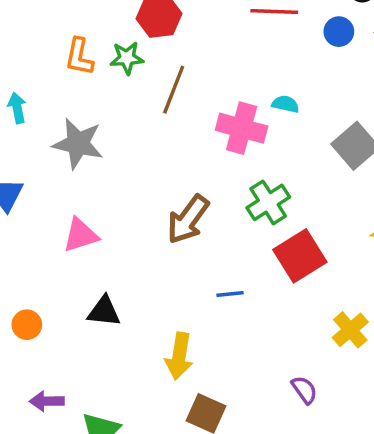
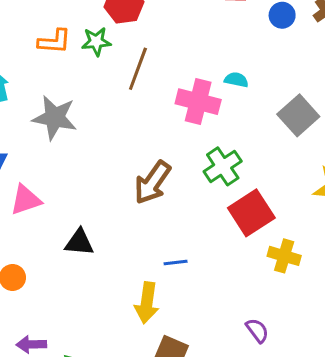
orange L-shape: (79, 57) -> (54, 41), turned -96
pink triangle: (81, 235) -> (26, 200), moved
blue line: (230, 294) -> (176, 262), moved
black triangle: (104, 311) -> (79, 242), moved
yellow cross: (350, 330) -> (284, 256), moved, turned -32

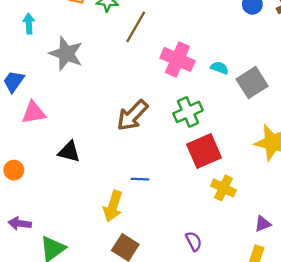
cyan semicircle: (236, 80) -> (220, 68), moved

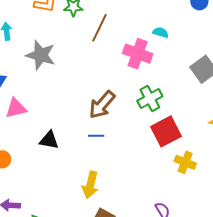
cyan semicircle: (220, 68) -> (161, 32), moved
blue line: (140, 179) -> (96, 136), moved

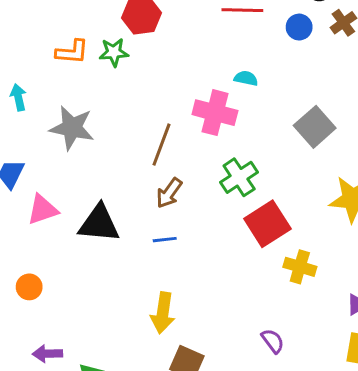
brown line: (100, 28) -> (161, 145), moved
brown arrow: (102, 105) -> (169, 193), size x0.7
black triangle: (49, 140) -> (99, 224), moved, size x1.4

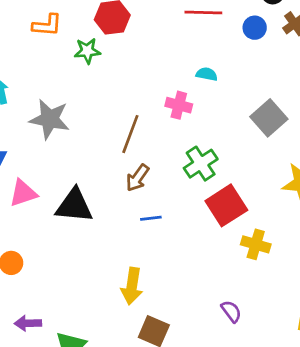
orange L-shape: (72, 52) -> (47, 25), moved
pink cross: (215, 113) -> (179, 105), size x0.7
blue line: (165, 240) -> (151, 218), moved

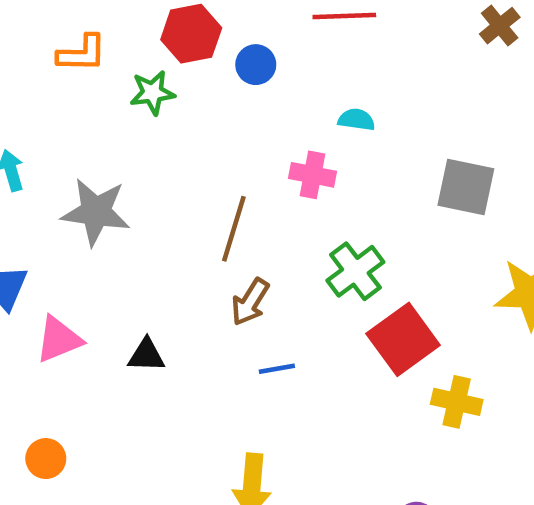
blue circle: (255, 28) -> (256, 65), moved
gray square: (269, 118) -> (466, 187), turned -33
black triangle: (74, 206) -> (146, 355), size x0.6

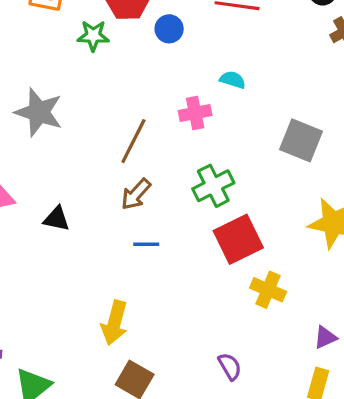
pink cross: (312, 175) -> (195, 113), turned -32

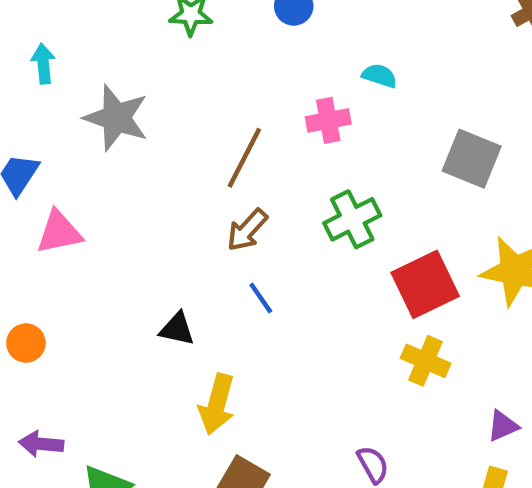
black triangle: (57, 219) -> (177, 329), moved
red square: (238, 239) -> (425, 284), moved
blue line: (146, 244) -> (261, 298), turned 55

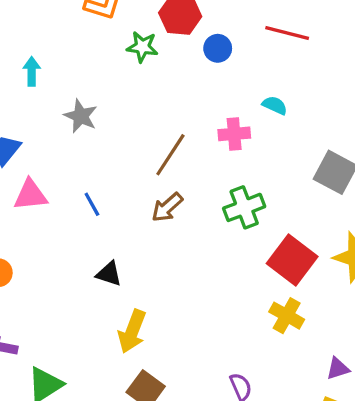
gray star: (116, 118) -> (81, 116), size x0.7
red square: (425, 284) -> (292, 260), turned -33
blue line: (261, 298) -> (92, 204), moved

